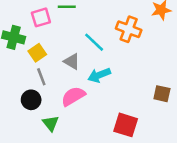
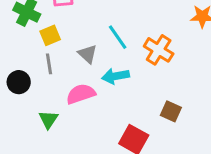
orange cross: (129, 29) -> (159, 50), moved
brown square: (162, 94) -> (171, 111), moved
black circle: (31, 100) -> (19, 82), moved

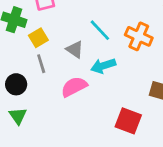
green triangle: (48, 119) -> (18, 116), moved

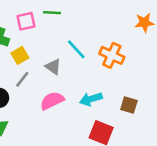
gray line: (41, 64) -> (22, 79), turned 54
cyan arrow: (103, 66) -> (91, 99), moved

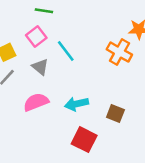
pink square: (26, 21) -> (36, 37), moved, turned -30
orange cross: (112, 55) -> (119, 52), moved

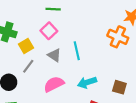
cyan line: (66, 51) -> (77, 51), moved, turned 30

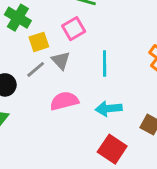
gray triangle: (54, 55) -> (61, 60), moved

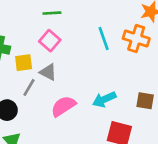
yellow square: (39, 42) -> (24, 63), turned 30
cyan line: (105, 64) -> (104, 38), moved

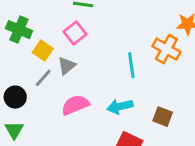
cyan line: (104, 38) -> (131, 65), moved
yellow square: (24, 63) -> (43, 51), turned 30
gray triangle: (48, 72) -> (67, 66), turned 42

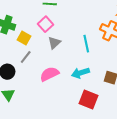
gray triangle: (67, 66) -> (54, 43), moved

